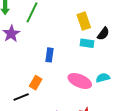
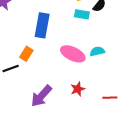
blue rectangle: (50, 55) -> (42, 25), size x1.6

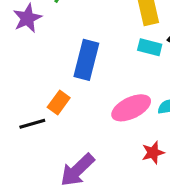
pink ellipse: (73, 54) -> (131, 108), turned -55
red star: (78, 89) -> (153, 153), moved

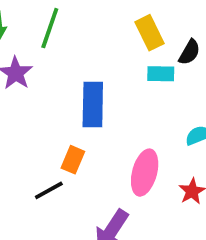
pink ellipse: (131, 108) -> (145, 173), moved, turned -36

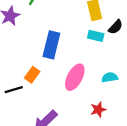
pink ellipse: (145, 173) -> (75, 77), moved

